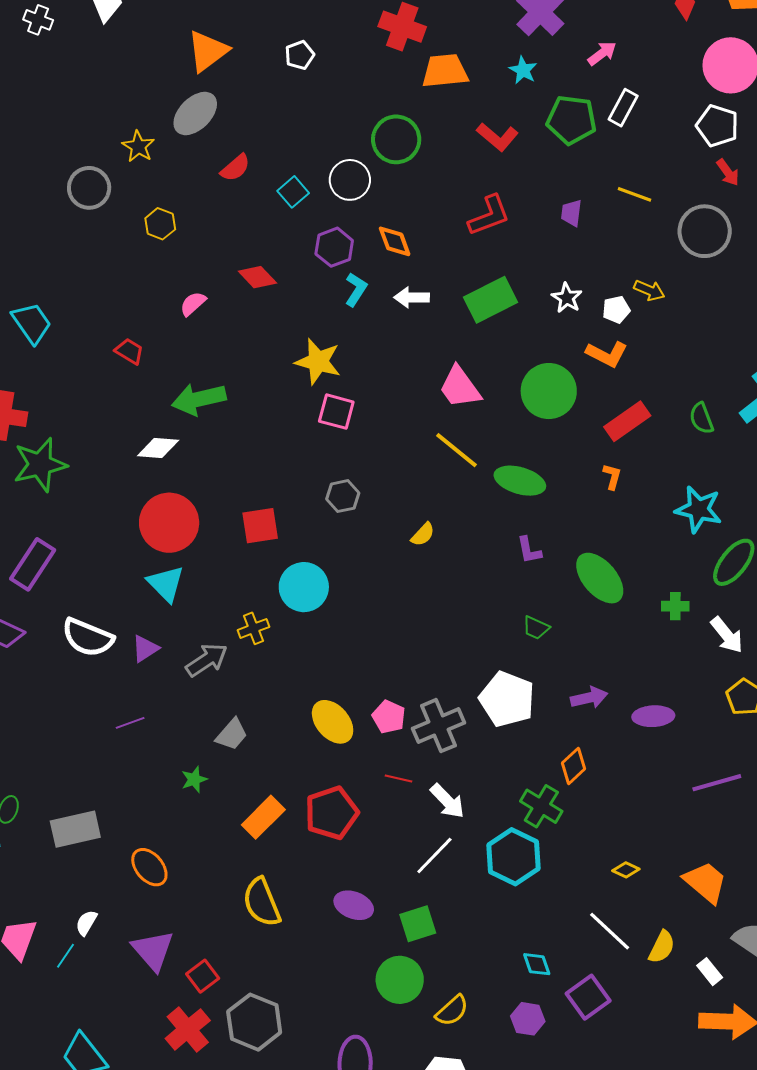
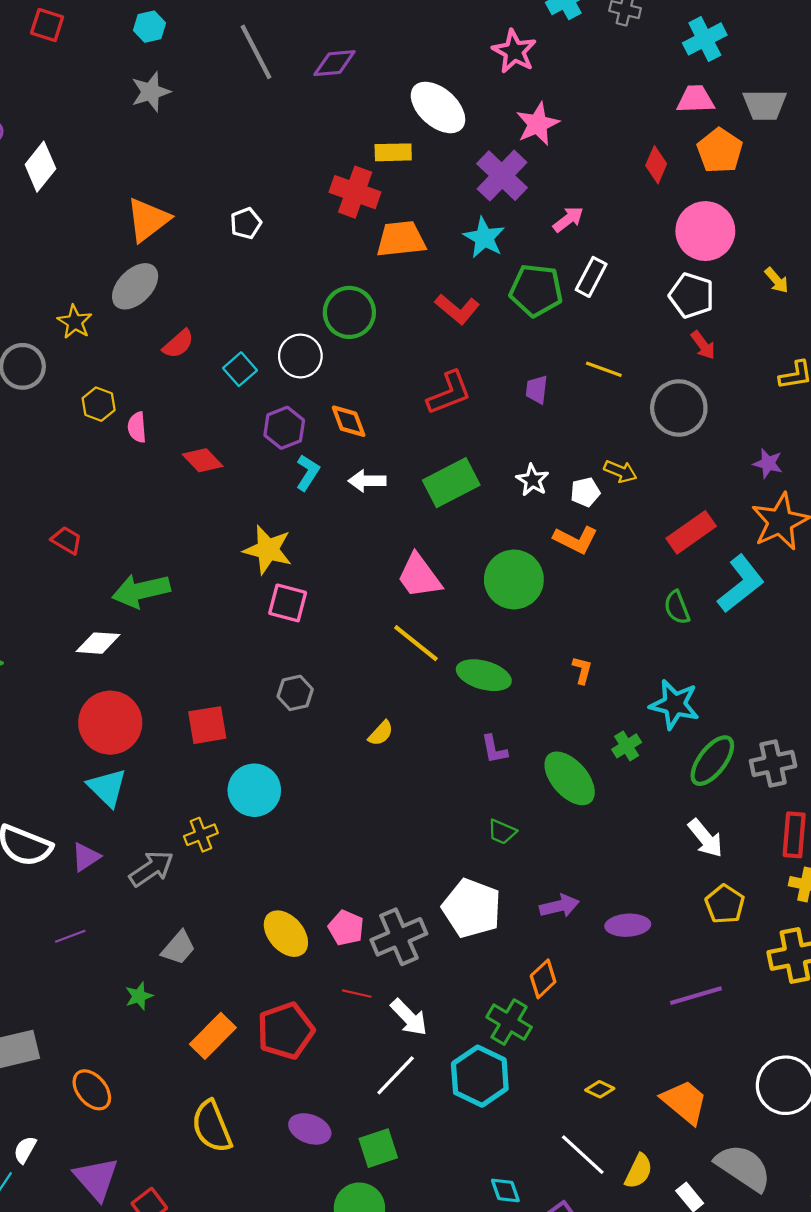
cyan star: (523, 70) -> (484, 238), size x1.4
pink semicircle: (193, 304) -> (137, 427), moved, turned -52
red rectangle: (627, 421) -> (691, 532), moved
green cross: (675, 606) -> (627, 746), moved, turned -32

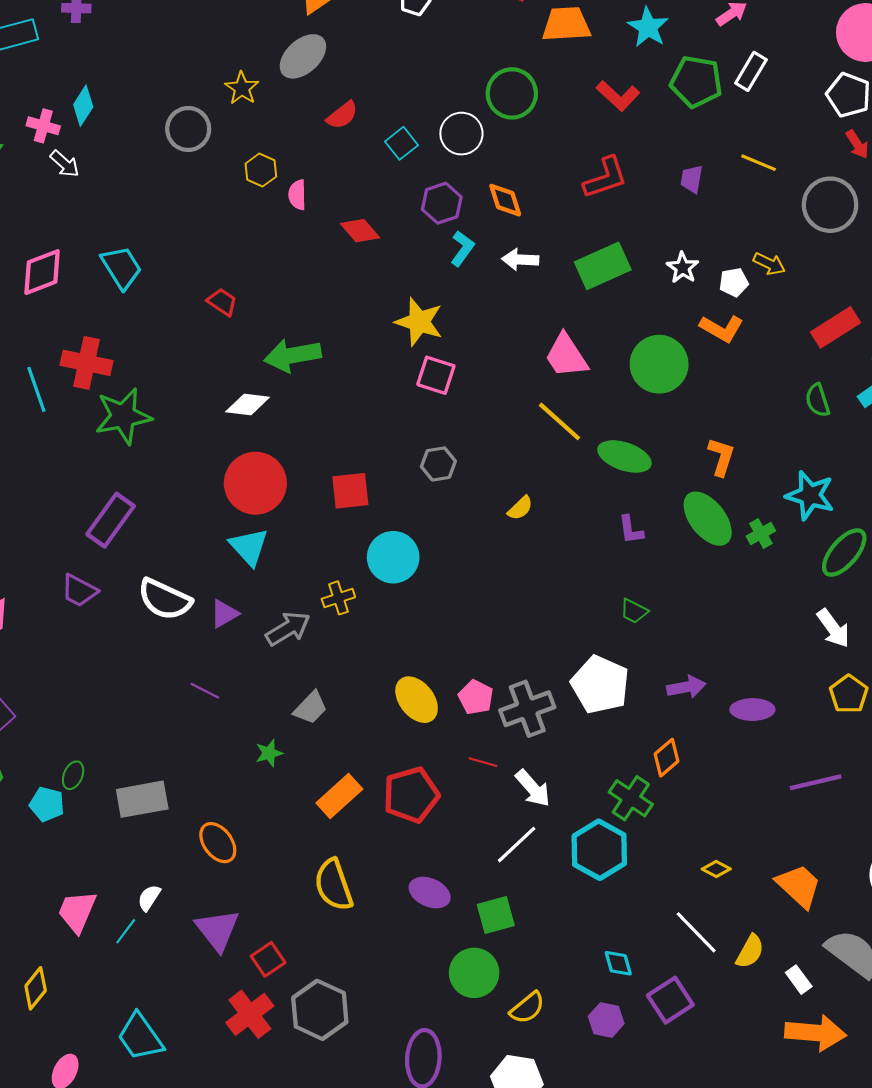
orange L-shape: (582, 670) -> (721, 457), size x1.4
green ellipse: (570, 778) -> (708, 519), moved
purple line: (70, 936) -> (205, 691), turned 44

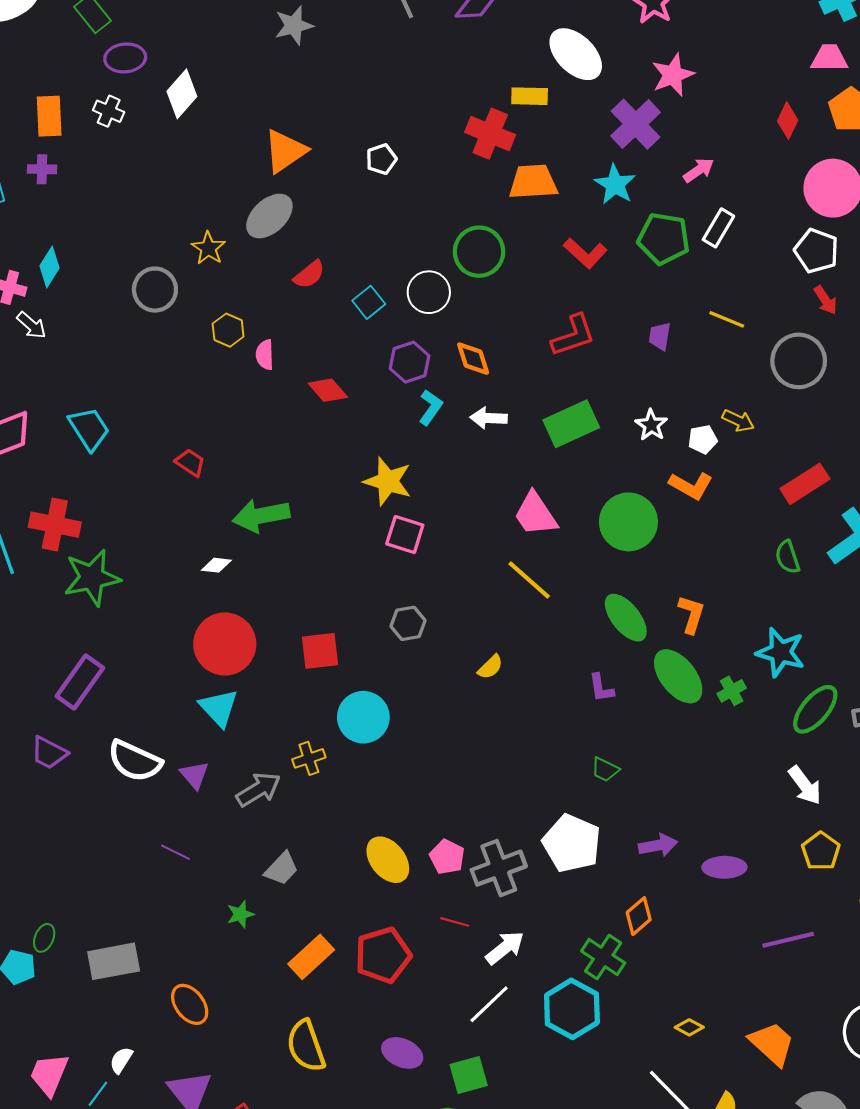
white diamond: (248, 405) -> (216, 565), size x0.7
green ellipse: (624, 456) -> (626, 618), moved, turned 33
purple triangle: (224, 614) -> (194, 775), turned -40
white arrow: (533, 788) -> (505, 948), turned -87

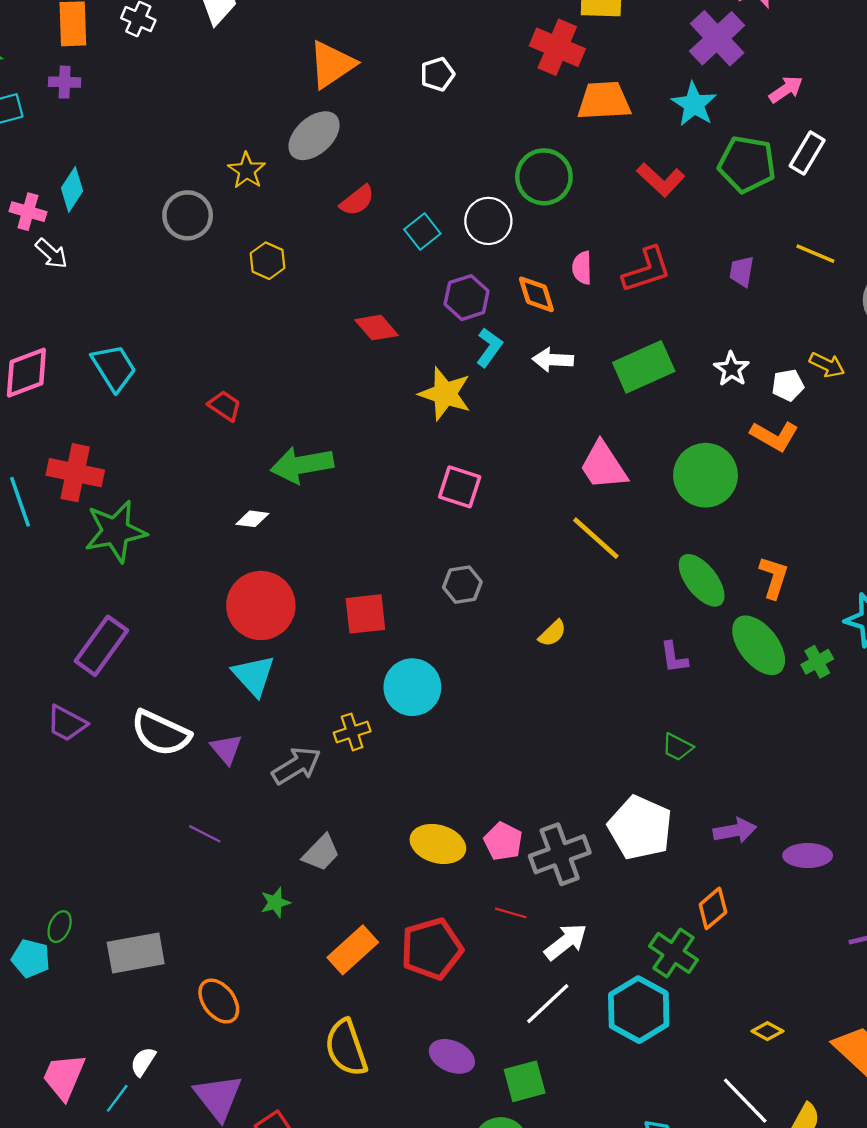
pink semicircle: (265, 355) -> (582, 268), moved
yellow star: (388, 481) -> (445, 394), moved
yellow ellipse: (388, 860) -> (438, 844), turned -36

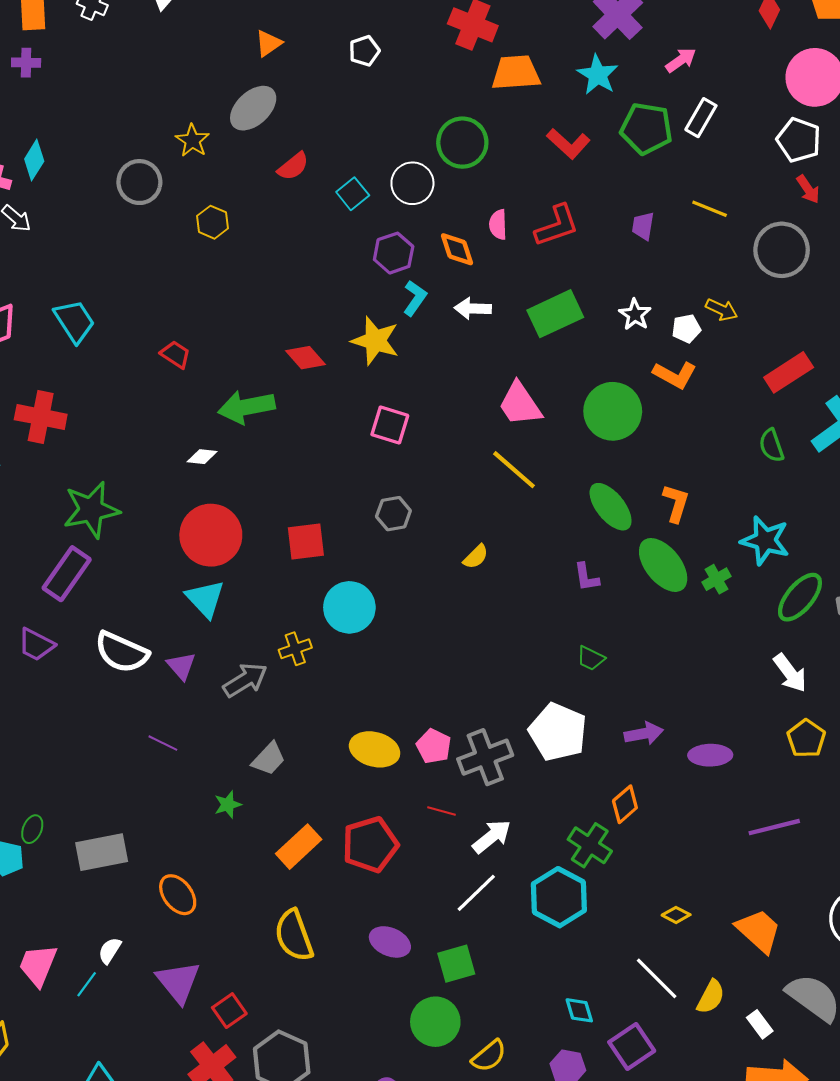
orange triangle: (332, 65) -> (268, 43), size x0.6
red diamond: (376, 328) -> (305, 358), moved
green star: (116, 531) -> (91, 510), moved

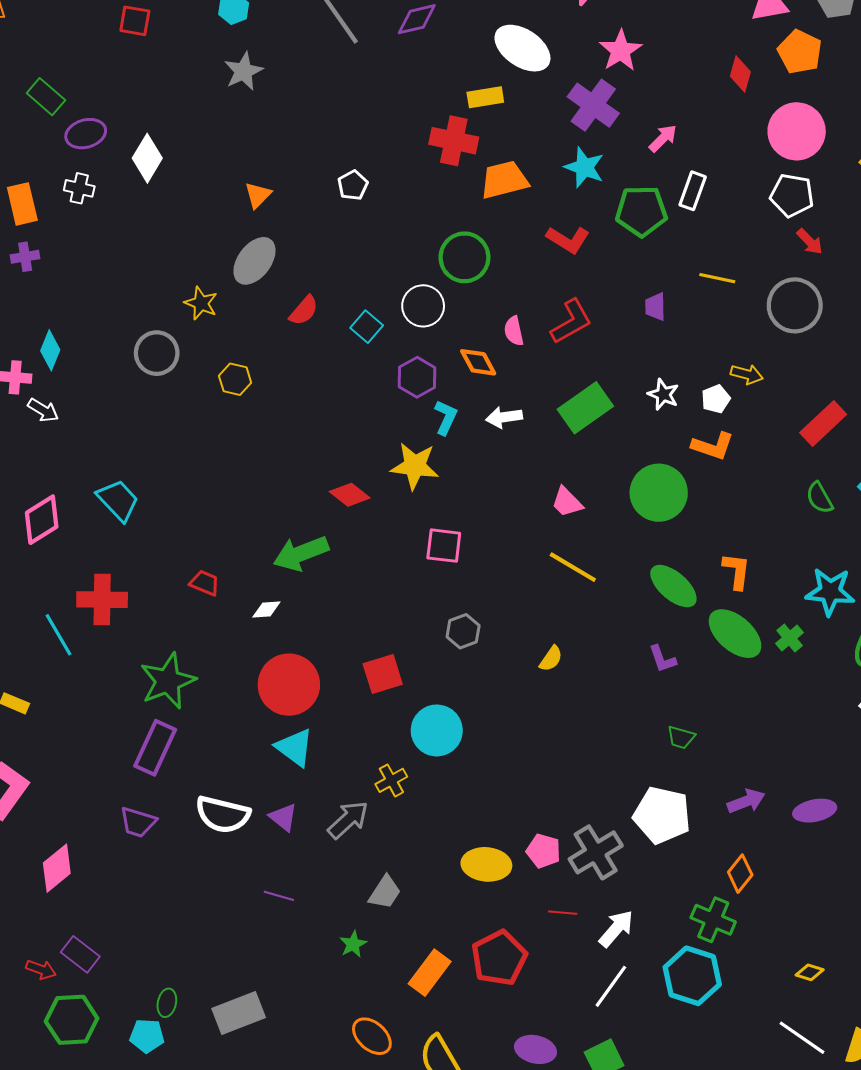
red trapezoid: (175, 354) -> (205, 583), moved
pink trapezoid: (520, 404) -> (567, 502), size x0.7
orange ellipse: (178, 895) -> (372, 1036), moved

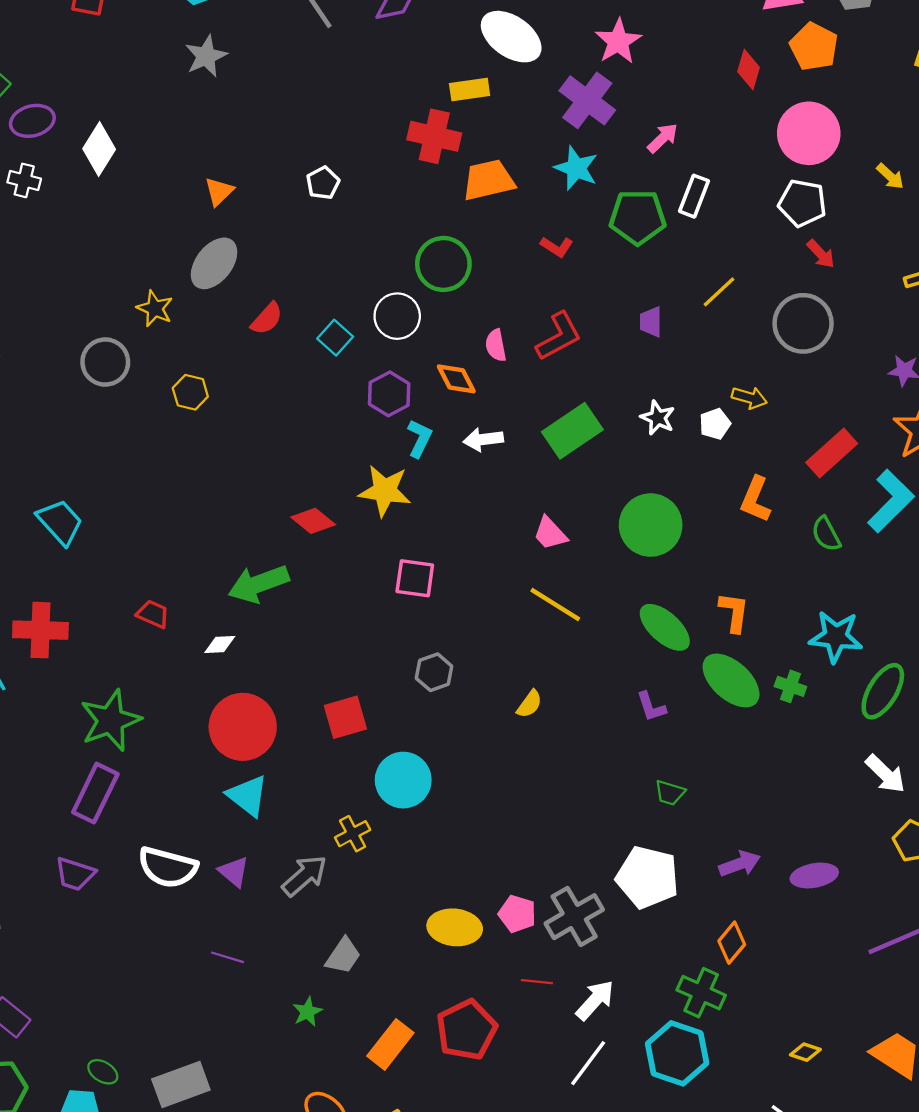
red L-shape: (568, 240) -> (557, 247), size x0.7
yellow line: (717, 278) -> (719, 292), turned -56
orange L-shape: (713, 446) -> (755, 499), moved, turned 93
green cross: (790, 638) -> (790, 686), turned -32
green ellipse: (167, 1003) -> (103, 1072), turned -72

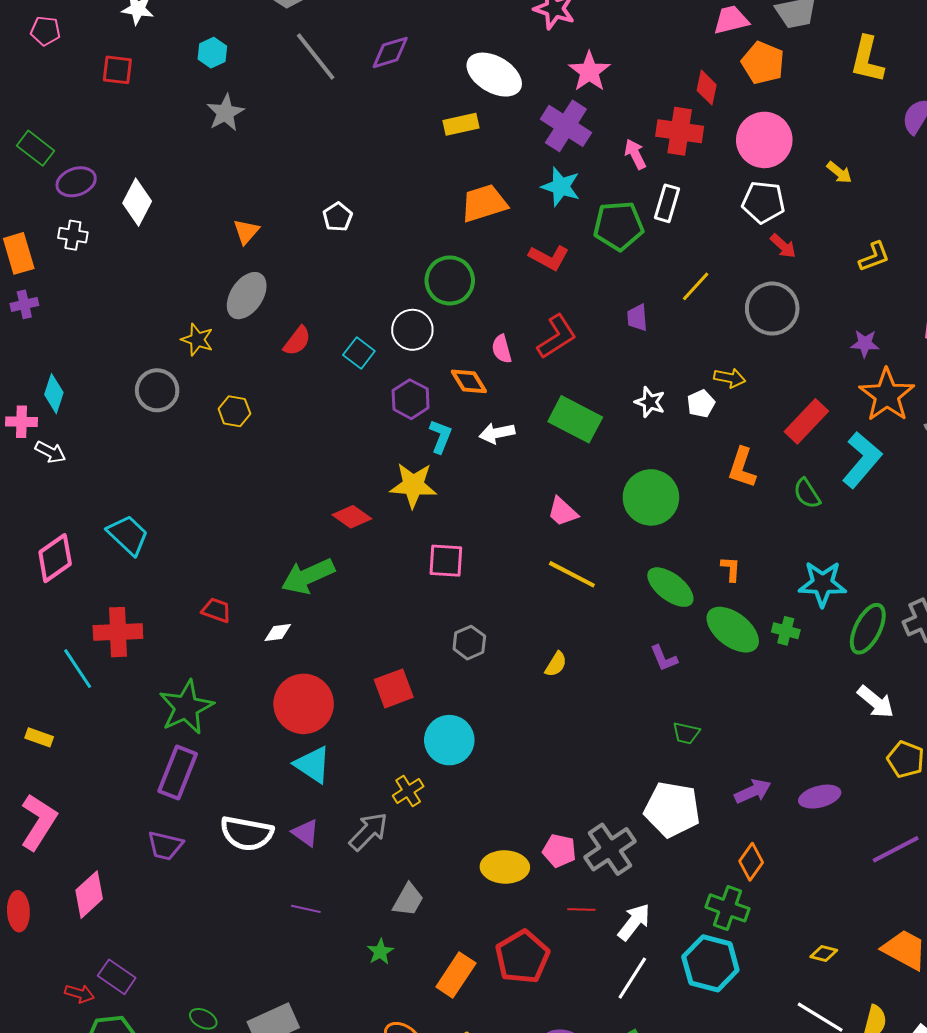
red cross: (434, 136) -> (680, 131), moved
pink arrow: (663, 138) -> (635, 154), turned -68
red L-shape: (557, 247) -> (549, 258), size x1.4
green rectangle: (572, 431) -> (575, 419), turned 66
orange L-shape: (734, 612) -> (731, 569), size x0.7

